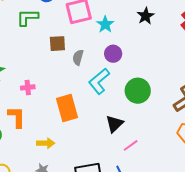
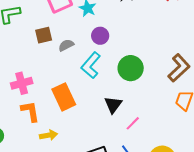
gray semicircle: (78, 57) -> (66, 45), turned 56
pink cross: (28, 87) -> (22, 83), size x1.5
orange L-shape: (17, 117) -> (30, 111), moved

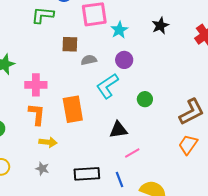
green circle: (131, 68) -> (145, 99), size x0.6
black triangle: (113, 105) -> (118, 130), turned 30

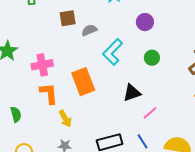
purple circle: (124, 60) -> (145, 22), moved
yellow arrow: (48, 142) -> (65, 119), turned 66

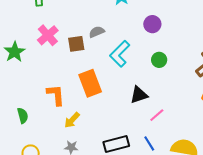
brown square: (68, 18) -> (76, 44), moved
pink cross: (42, 65) -> (48, 35), moved, turned -30
yellow arrow: (65, 119) -> (72, 120), turned 72

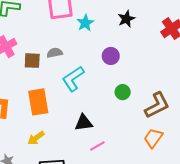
green circle: (159, 60) -> (123, 92), moved
yellow arrow: (72, 120) -> (36, 138), moved

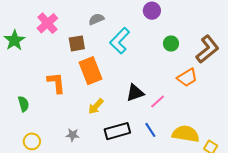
brown square: (32, 61) -> (77, 43), moved
black triangle: (84, 123) -> (135, 93), moved
orange trapezoid: (153, 138) -> (187, 78), moved, turned -145

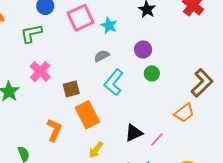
gray semicircle: (96, 19) -> (102, 56), moved
green circle: (171, 44) -> (152, 73), moved
orange L-shape: (56, 83) -> (54, 130), turned 35

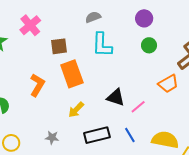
purple circle: (143, 49) -> (144, 18), moved
green circle: (152, 73) -> (149, 45), moved
cyan L-shape: (114, 82) -> (102, 45), turned -44
black triangle: (134, 133) -> (116, 97), turned 36

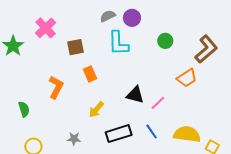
purple circle: (144, 18) -> (132, 18), moved
orange rectangle: (72, 74) -> (90, 74), size x0.6

